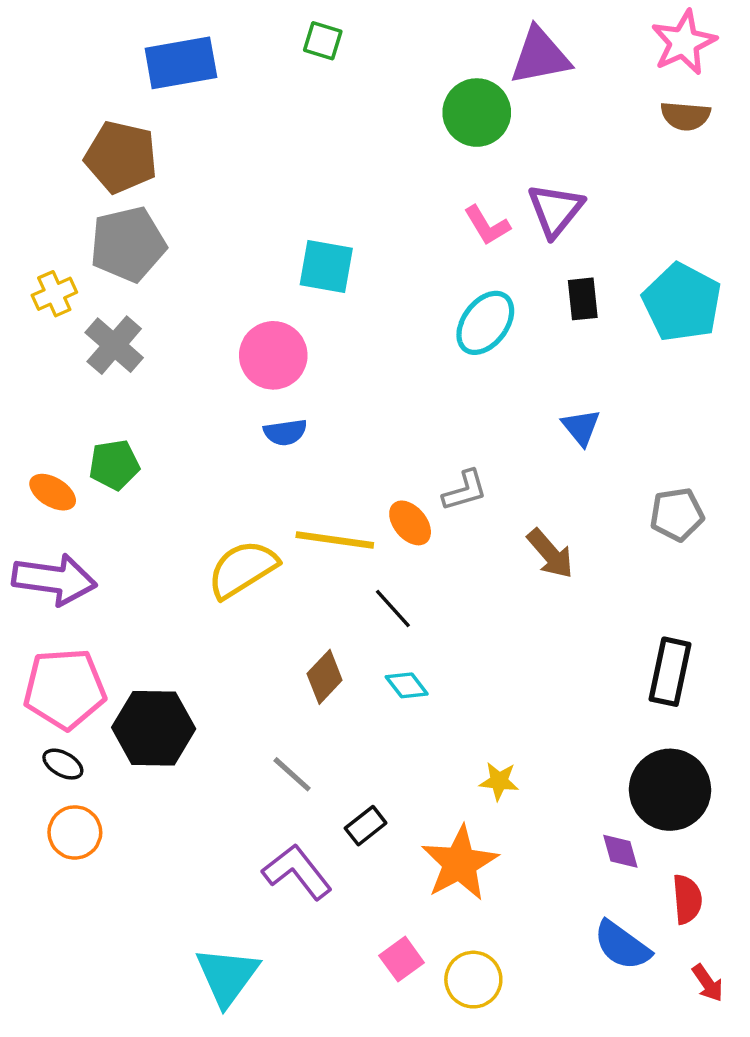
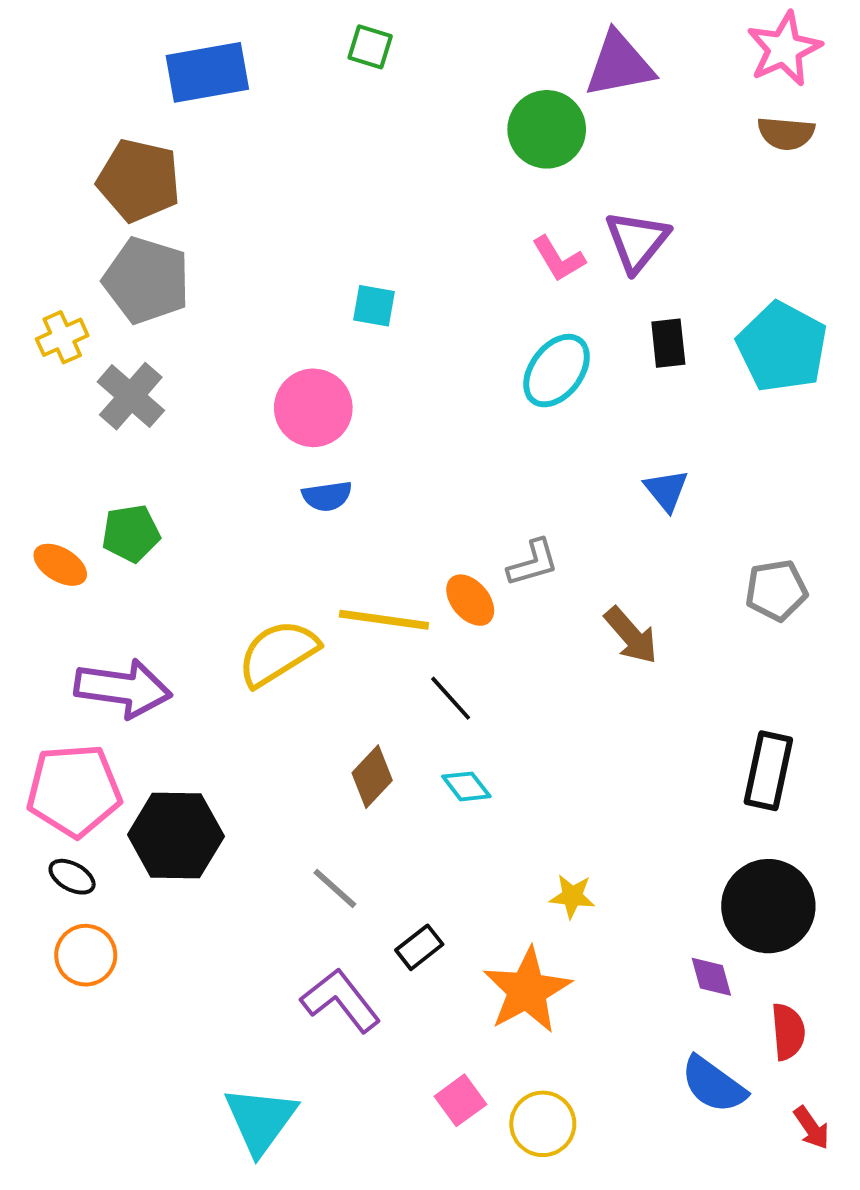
gray pentagon: (128, 244) -> (147, 280), turned 30
cyan square: (326, 266) -> (374, 306), size x0.7
purple arrow: (54, 579) -> (123, 688), moved

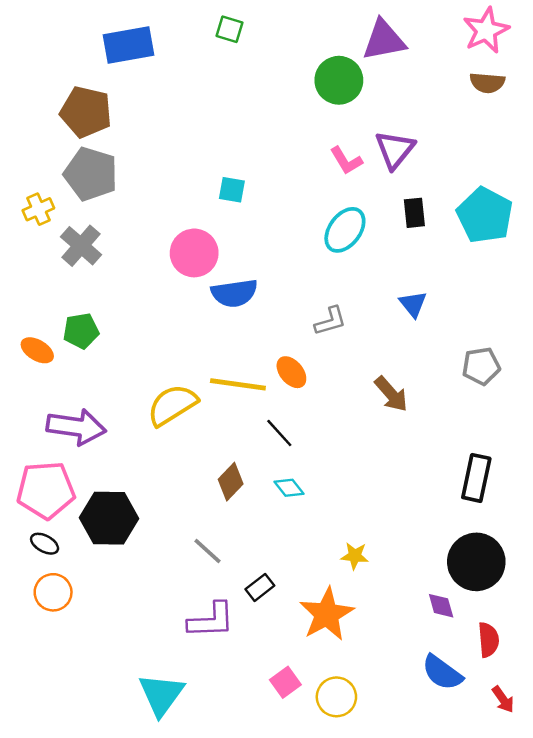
blue semicircle: (327, 496) -> (234, 293), moved, size x1.5
gray L-shape: (533, 563) -> (330, 321), moved
purple L-shape: (341, 1000) -> (211, 620), turned 126

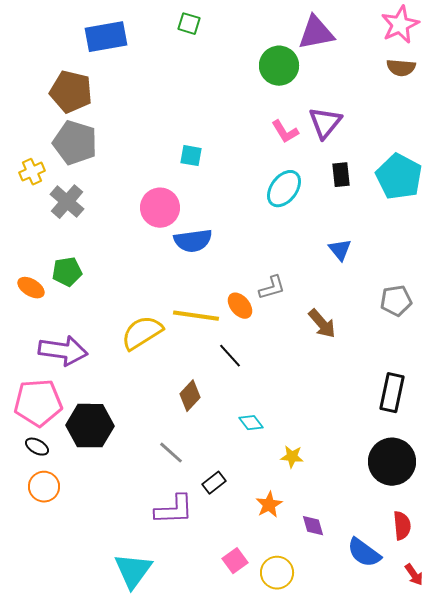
gray L-shape: (330, 321) -> (272, 288), moved
cyan diamond: (289, 488) -> (251, 423), moved
purple diamond: (441, 606) -> (313, 526), moved
orange star: (327, 614) -> (269, 505), size x0.6

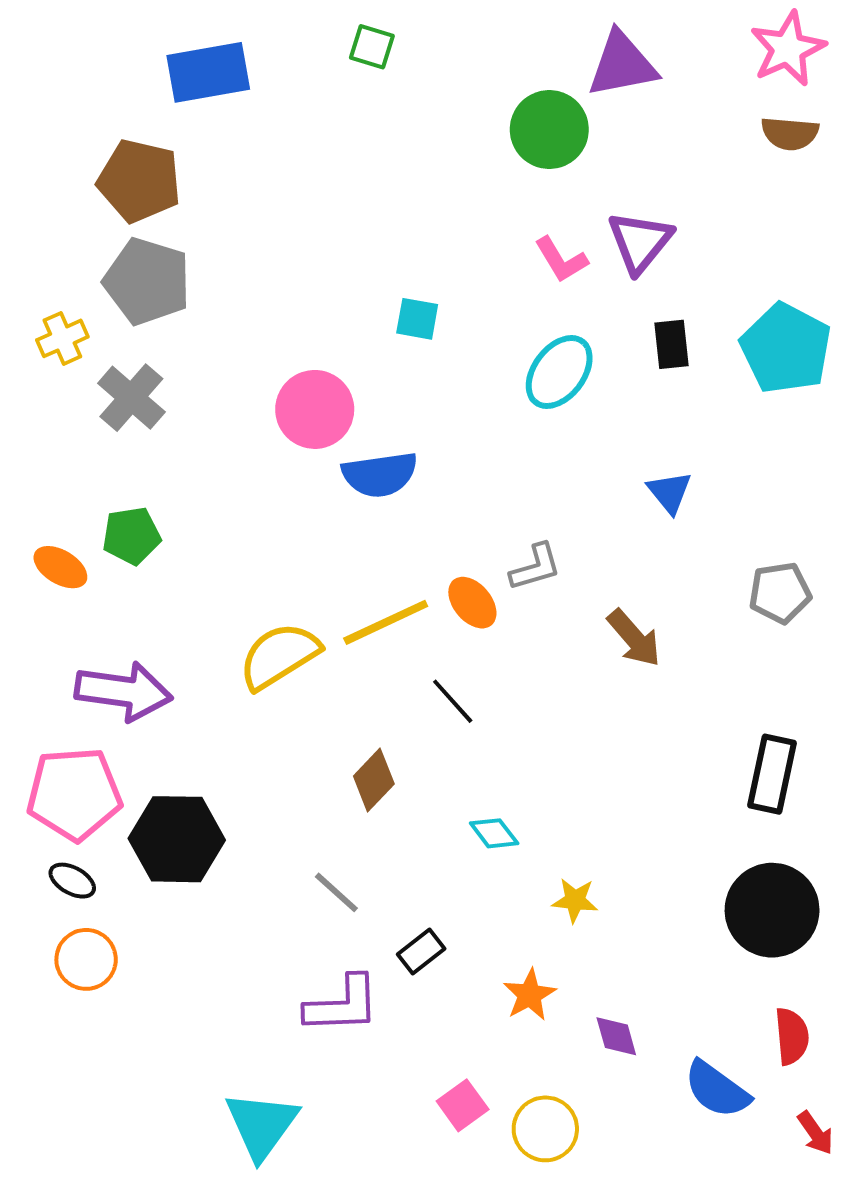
cyan square: (191, 156) -> (417, 319), moved
yellow line: (196, 316) -> (386, 622), turned -33

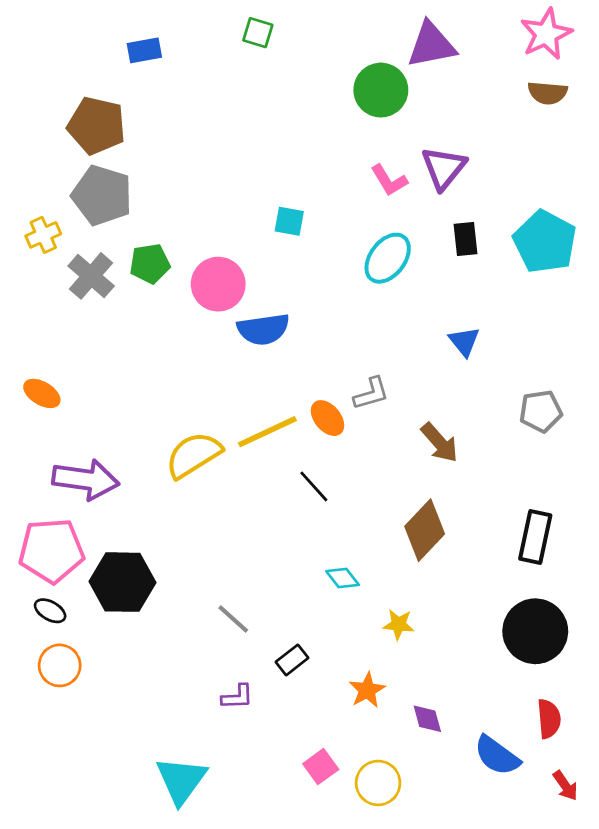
blue rectangle: (208, 72) -> (144, 50), size x0.6
green pentagon: (131, 536) -> (150, 264), moved
brown diamond: (374, 780) -> (425, 530), moved, size x1.4
purple L-shape: (342, 1005) -> (237, 697), size x0.6

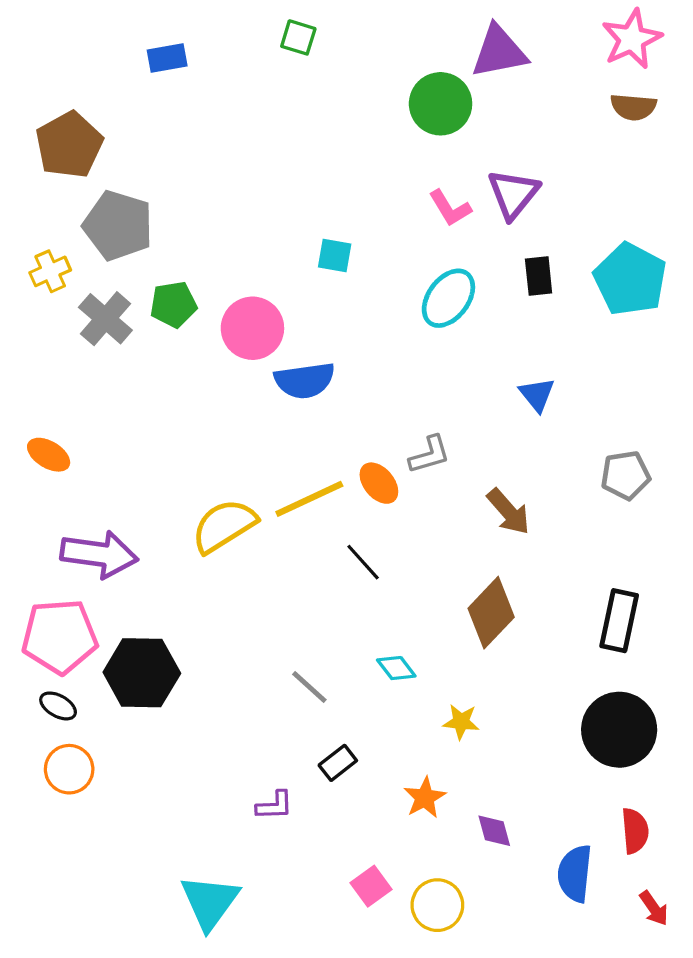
brown pentagon: (97, 126) -> (69, 145), moved, turned 30
gray line: (233, 619) -> (309, 687), moved
blue semicircle: (497, 756) -> (575, 873), turned 60

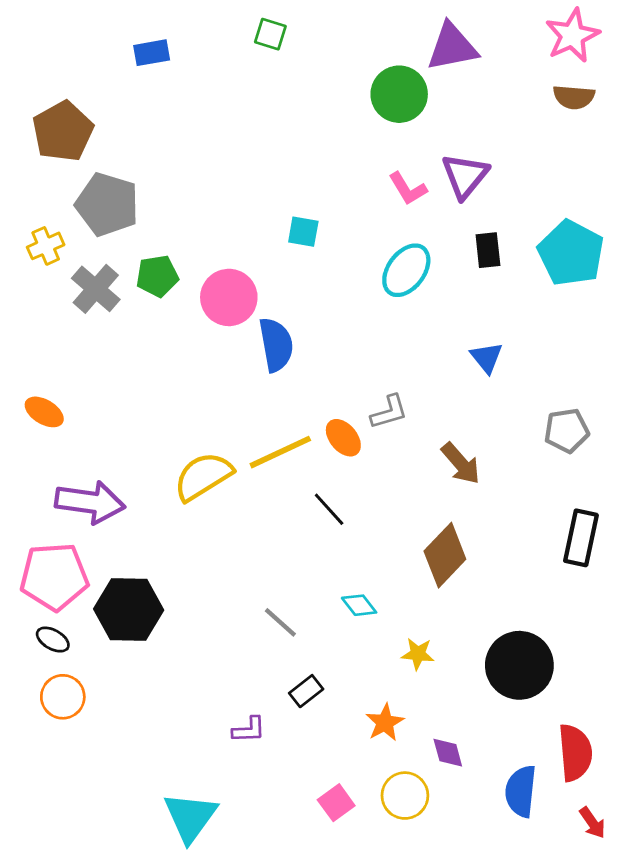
blue semicircle: (305, 380) -> (276, 345), turned -92
black rectangle: (619, 621) -> (581, 538), moved
black circle: (619, 730) -> (519, 665), moved
red semicircle: (635, 831) -> (575, 753), size x1.4
yellow circle: (437, 905) -> (405, 796), moved

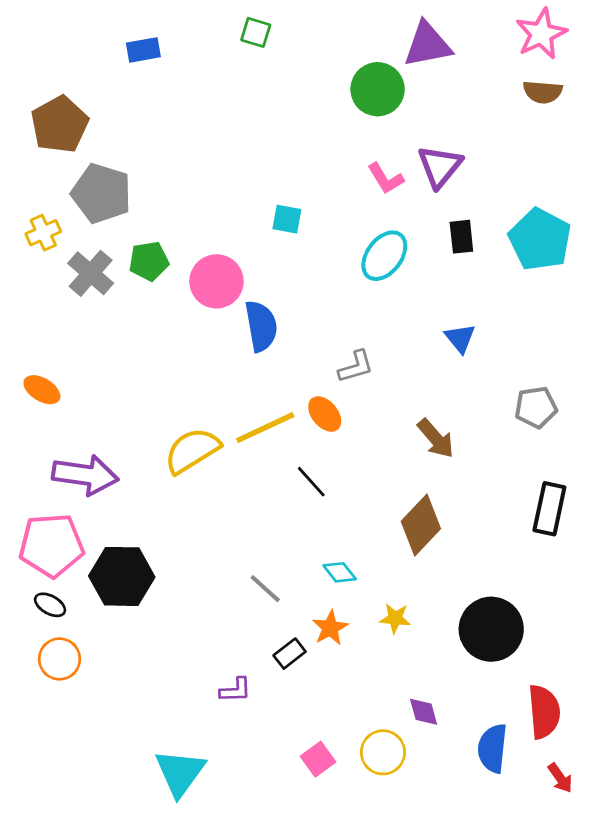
gray L-shape: (389, 412) -> (356, 367), moved
orange star: (385, 723) -> (330, 628), moved

